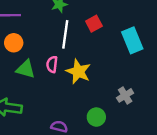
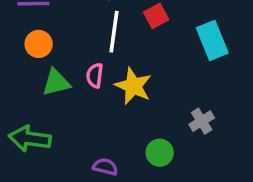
green triangle: (26, 69) -> (56, 83), turned -30

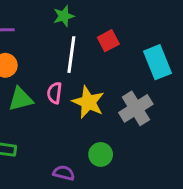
gray cross: (202, 121) -> (136, 108), moved, size x1.5
green circle: (160, 153) -> (101, 154), moved

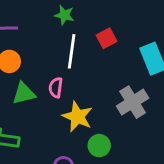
green star: (64, 16) -> (64, 15), turned 30
yellow star: (88, 102) -> (77, 117), moved

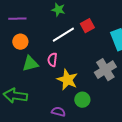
white line: (72, 51) -> (63, 35), turned 50

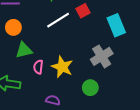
pink semicircle: (52, 60) -> (38, 67), moved
green circle: (82, 100) -> (90, 88), moved

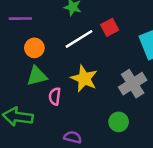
orange circle: (13, 27) -> (34, 48), moved
yellow star: (62, 67) -> (84, 79), moved

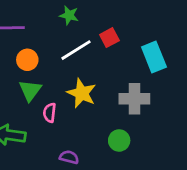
green triangle: (37, 76) -> (30, 90), turned -40
gray cross: (133, 84) -> (134, 99), turned 32

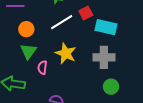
cyan rectangle: (154, 57) -> (106, 27), moved, turned -55
green circle: (119, 140) -> (111, 87), moved

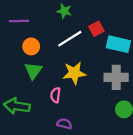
yellow star: (66, 53) -> (74, 73), turned -30
pink semicircle: (42, 67) -> (55, 95), moved

